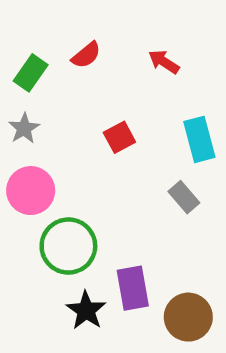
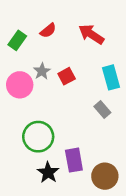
red arrow: (164, 62) -> (91, 34), size x1.5
gray star: (24, 128) -> (42, 71), moved
pink circle: (31, 191) -> (20, 85), moved

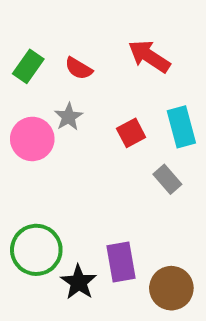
red semicircle: (48, 31) -> (79, 68), moved, turned 70
red square: (67, 76) -> (131, 133), moved
green circle: (38, 137) -> (36, 250), moved

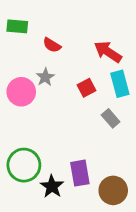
red arrow: (149, 56) -> (108, 52), moved
green rectangle: (28, 66) -> (17, 26), moved, turned 60

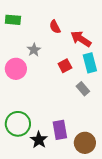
red semicircle: (52, 45) -> (55, 27), moved, turned 32
gray star: (45, 77) -> (34, 50), moved

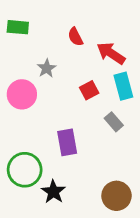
purple rectangle: (60, 130) -> (67, 142), moved

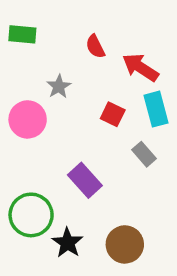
red square: (89, 90) -> (113, 114), turned -36
purple rectangle: (67, 142) -> (85, 180), turned -32
brown circle: (116, 196) -> (125, 244), moved

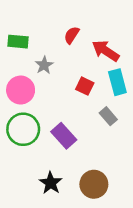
green rectangle: (22, 34) -> (18, 42), moved
red semicircle: (95, 47) -> (72, 35), turned 60
green circle: (31, 215) -> (23, 129), moved

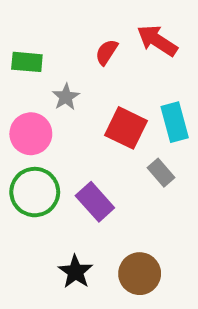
red arrow: (106, 51) -> (157, 41), moved
red square: (85, 86) -> (126, 128), size x1.5

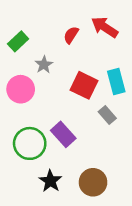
green rectangle: (27, 62) -> (18, 41), turned -48
green circle: (35, 192) -> (30, 143), moved

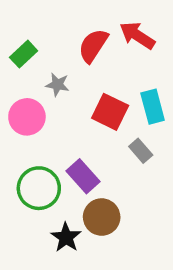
red semicircle: (71, 35) -> (93, 46), size x1.5
gray star: (44, 65) -> (57, 85), turned -30
brown circle: (93, 182) -> (102, 217), moved

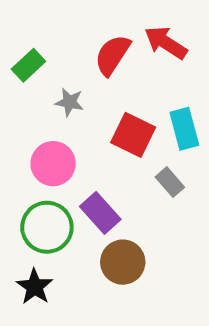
pink circle: (27, 117) -> (53, 164), moved
black star: (66, 237) -> (35, 287), moved

